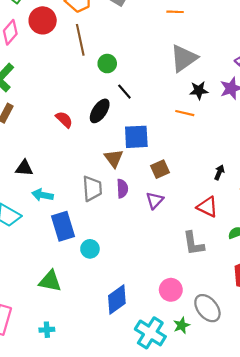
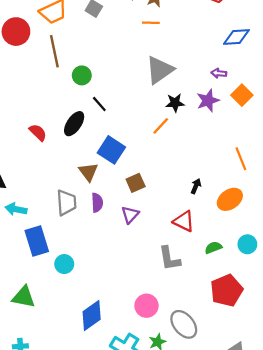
orange line: (185, 113) -> (161, 126), turned -60
blue square: (136, 137) -> (111, 150), turned 36

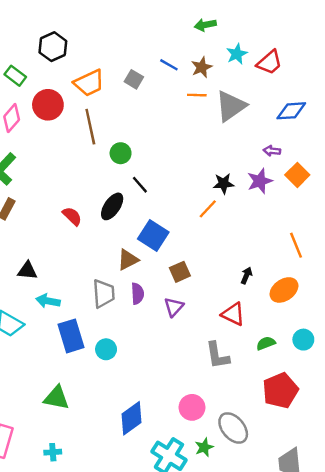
gray triangle: (160, 70) -> (231, 106), moved
brown triangle: (88, 172) -> (128, 260), turned 40
cyan circle: (64, 264) -> (106, 349), moved

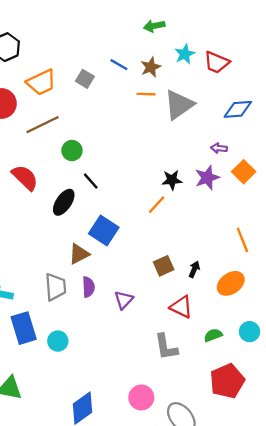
red trapezoid: (269, 62) -> (217, 62), turned 64
brown line: (90, 127) -> (43, 125), turned 76
red semicircle: (72, 216) -> (25, 178), moved, size x1.4
brown square: (180, 272) -> (164, 266), moved

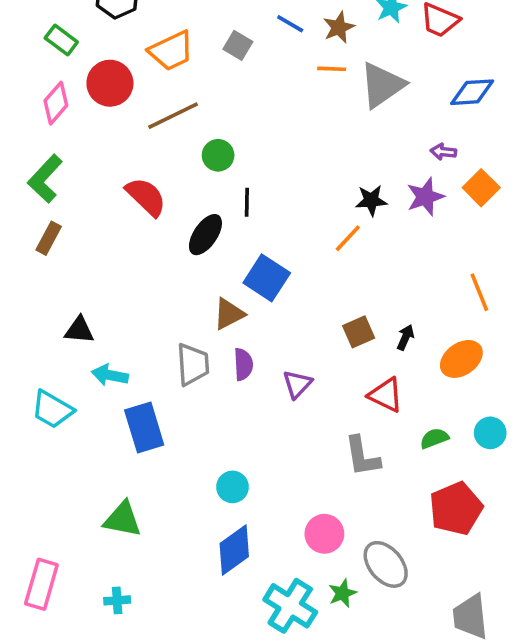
black line: (91, 181) -> (247, 202), turned 42
cyan circle: (58, 341) -> (232, 487), moved

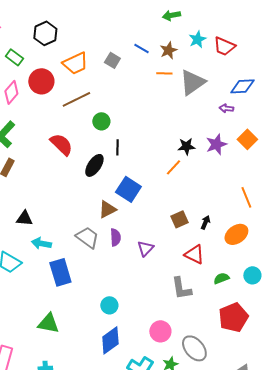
purple arrow: (443, 152) -> (226, 108), moved
gray trapezoid: (193, 364) -> (87, 237), turned -50

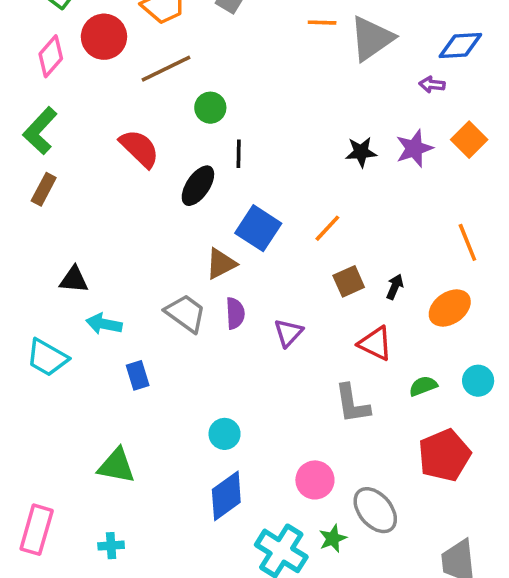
orange line: (173, 167) -> (327, 228), moved
blue rectangle: (60, 272) -> (138, 375), size x0.6

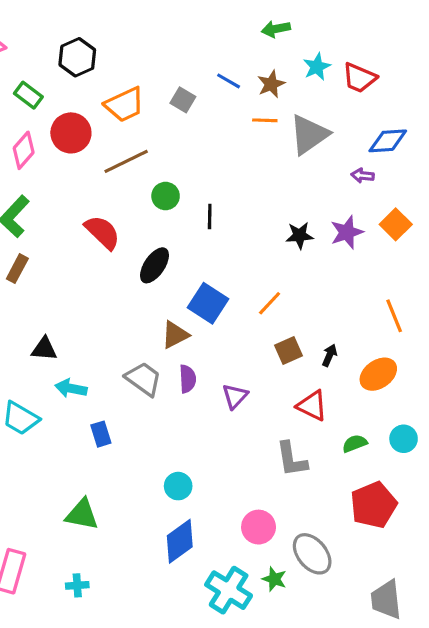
black line: (239, 154) -> (210, 216), moved
green star: (333, 538) -> (274, 579), turned -30

